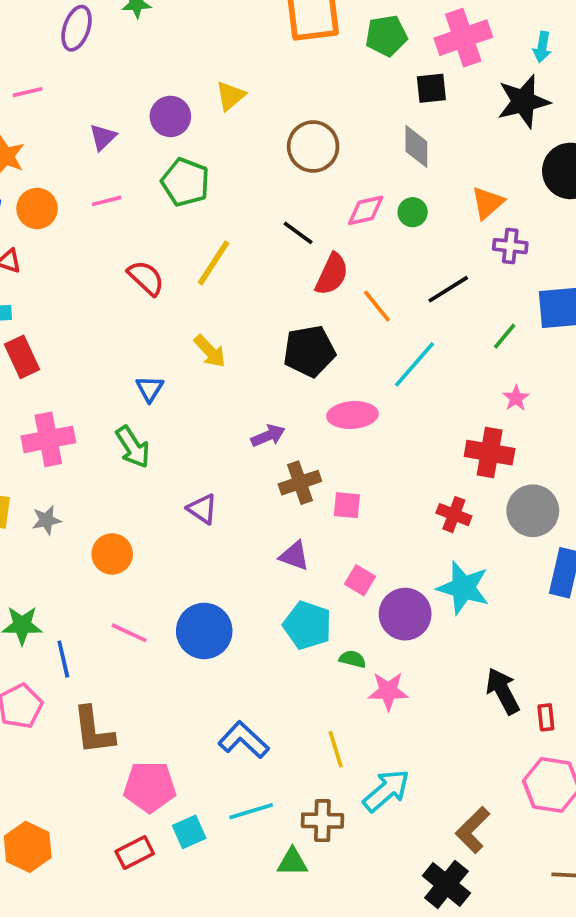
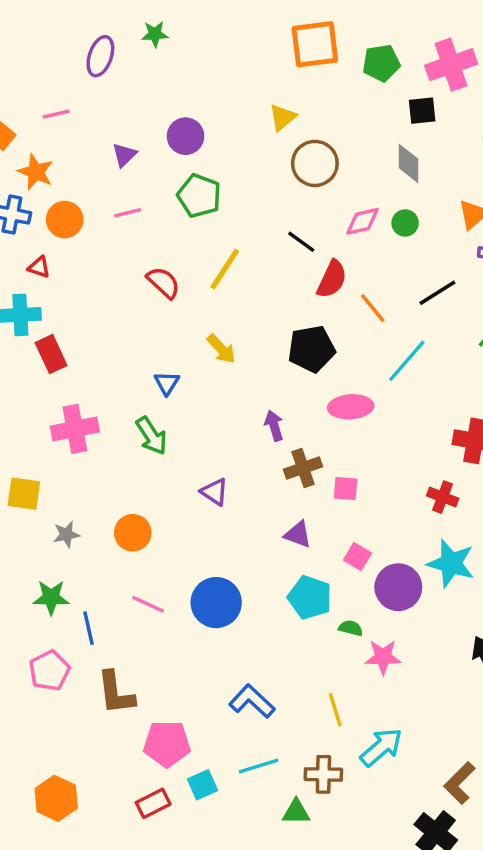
yellow triangle: (230, 96) -> (283, 117), moved
purple arrow: (268, 436) -> (274, 426), turned -84
gray star: (46, 520) -> (66, 534), moved

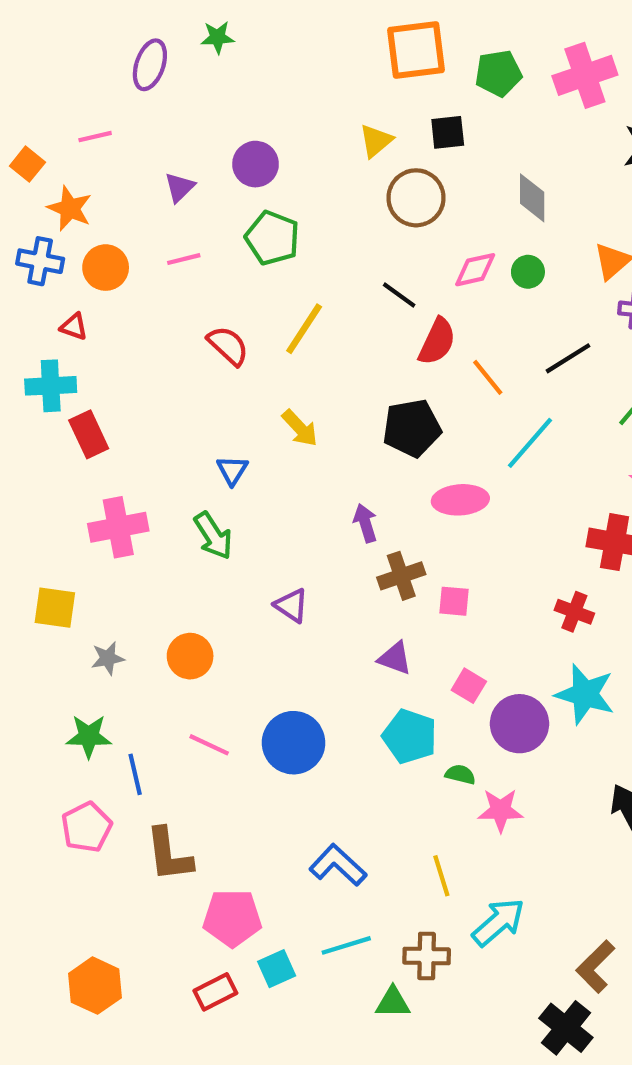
black square: (422, 111) -> (448, 132), moved

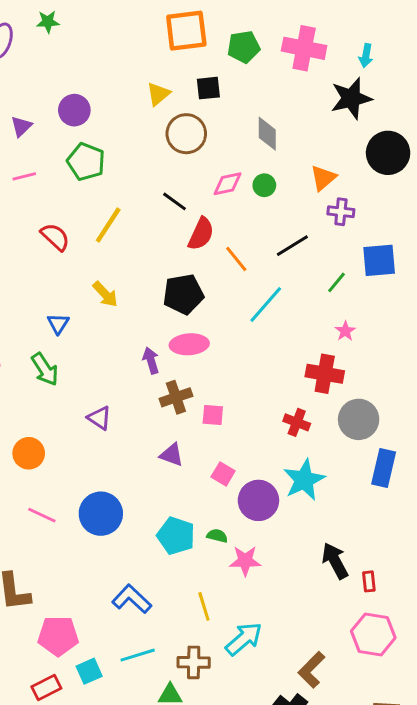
pink cross: (585, 75) -> (304, 48), turned 30
pink ellipse: (460, 500) -> (189, 344), moved
cyan star: (585, 694) -> (304, 480), turned 30
cyan pentagon: (410, 736) -> (176, 536), moved

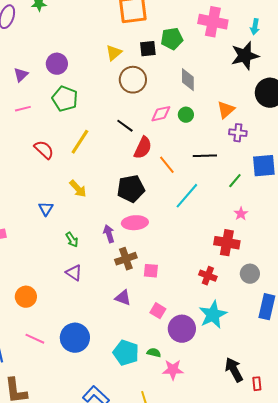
green pentagon: (244, 47) -> (172, 39), moved
black line: (292, 246) -> (205, 156), turned 30
green arrow: (45, 369) -> (72, 240), moved, size x0.7
gray circle: (359, 419) -> (250, 274), size x0.7

